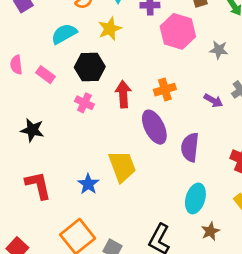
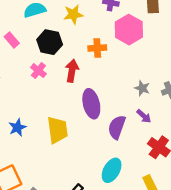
gray star: (219, 50) -> (142, 88), moved
orange cross: (165, 90) -> (97, 48), moved
purple arrow: (213, 101) -> (144, 116), moved
blue star: (88, 184) -> (17, 127), moved

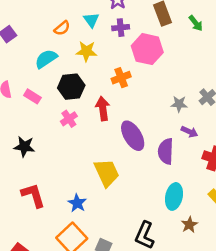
yellow star: (73, 14) -> (86, 51), turned 30
pink cross: (38, 71) -> (69, 119), turned 35
blue star: (17, 127) -> (77, 203), moved

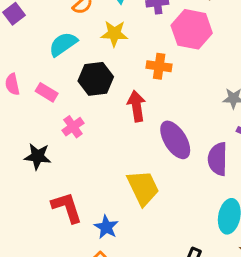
orange cross: (121, 78) -> (159, 66), turned 30
pink cross: (69, 119) -> (73, 127), moved
red L-shape: (33, 195) -> (67, 207), moved

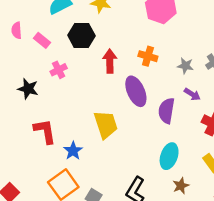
orange cross: (159, 66) -> (148, 56), moved

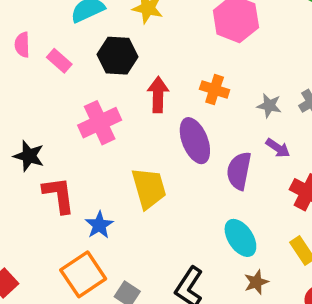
pink cross: (59, 70) -> (100, 123), moved, size x1.6
black star: (28, 89) -> (29, 156), moved
cyan ellipse: (169, 156) -> (240, 238), turned -55

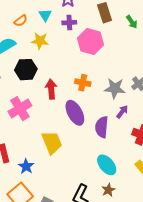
gray star: (269, 106) -> (115, 88), size x1.5
purple arrow: (278, 148) -> (122, 112), turned -80
brown star: (256, 282) -> (108, 190), moved

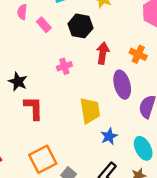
pink cross: (20, 109) -> (64, 66), size x0.6
blue star: (26, 166) -> (109, 136), moved

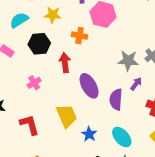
orange cross: (138, 54) -> (80, 36), moved
red L-shape: (34, 108) -> (29, 125), moved

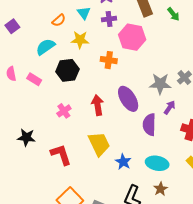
red arrow: (65, 63) -> (98, 105), moved
purple ellipse: (89, 86) -> (128, 99), moved
cyan ellipse: (122, 137) -> (157, 163), turned -35

